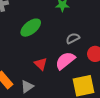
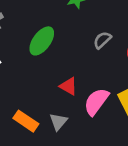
pink semicircle: (65, 61) -> (96, 102), moved

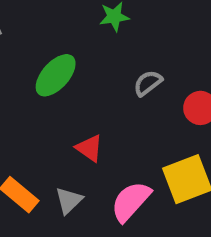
pink semicircle: (96, 102) -> (131, 201), moved

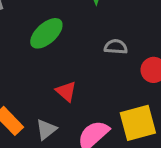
gray semicircle: (148, 83) -> (116, 47), turned 35

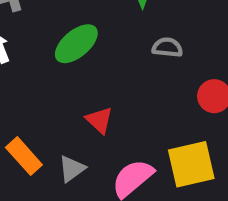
gray semicircle: (116, 47) -> (167, 47), moved

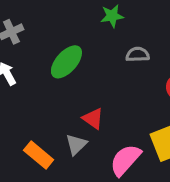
gray triangle: (72, 169) -> (76, 145), moved

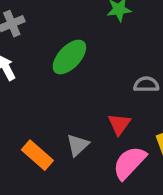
gray semicircle: (138, 54) -> (146, 84), moved
red triangle: (93, 119) -> (119, 124), moved, turned 30

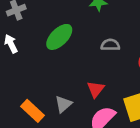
gray semicircle: (146, 84) -> (110, 45), moved

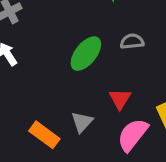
green ellipse: (59, 37) -> (86, 54), moved

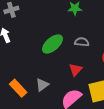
red triangle: (120, 99) -> (76, 70), moved

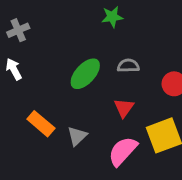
orange rectangle: (18, 88) -> (41, 124), moved

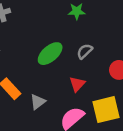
gray semicircle: (128, 66) -> (85, 51), turned -49

